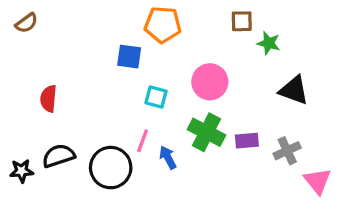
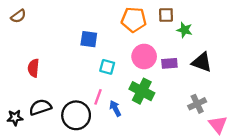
orange pentagon: (163, 25) -> (134, 20), moved
purple rectangle: (247, 141) -> (169, 63), moved

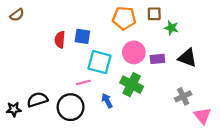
cyan square: (107, 67) -> (100, 62), size x1.6
red semicircle: (33, 68) -> (60, 40), moved
pink line: (98, 97) -> (83, 82), moved, turned 56

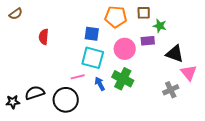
blue square: (82, 36) -> (92, 34), moved
red semicircle: (60, 40) -> (44, 37), moved
purple rectangle: (157, 59) -> (148, 41), moved
blue arrow: (107, 101) -> (100, 84), moved
pink triangle: (202, 116) -> (189, 73), moved

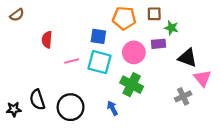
pink line: (78, 77) -> (72, 61), moved
blue arrow: (100, 84) -> (112, 108), moved
black semicircle: (35, 93) -> (37, 100), turned -90

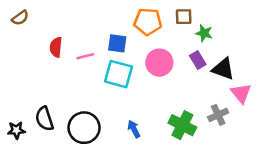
purple rectangle: (158, 44) -> (198, 60), moved, turned 64
pink line: (72, 61) -> (85, 56), moved
green cross: (132, 85) -> (182, 125), moved

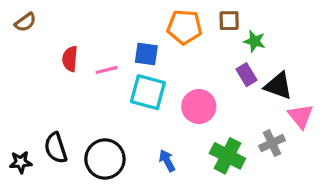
pink circle: (159, 63) -> (199, 107), moved

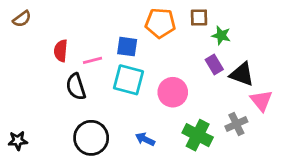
black semicircle: (56, 148) -> (76, 87), moved
blue arrow: (167, 161) -> (145, 139), turned -36

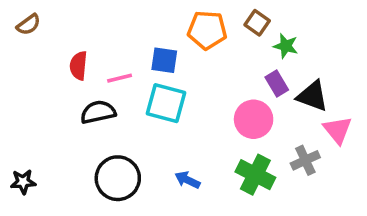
brown square: (199, 18) -> (257, 23), turned 36
black semicircle: (76, 87) -> (98, 112), turned 96
pink circle: (173, 92) -> (254, 119), moved

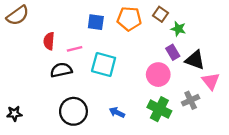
brown semicircle: (28, 25) -> (18, 15), size x1.5
blue square: (164, 60) -> (96, 22), moved

